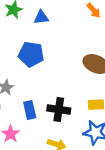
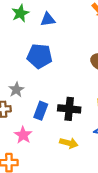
blue rectangle: (30, 110) -> (41, 111), turned 36

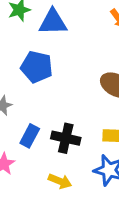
blue triangle: (48, 19) -> (53, 22), size x1.5

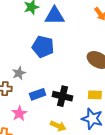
blue rectangle: (30, 136) -> (38, 94), turned 42

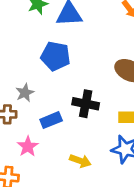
black cross: (63, 96) -> (86, 104), moved

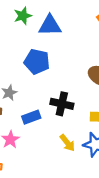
yellow arrow: (80, 161) -> (67, 143), moved, turned 30

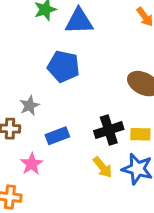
black cross: (62, 104) -> (109, 130), moved, turned -30

